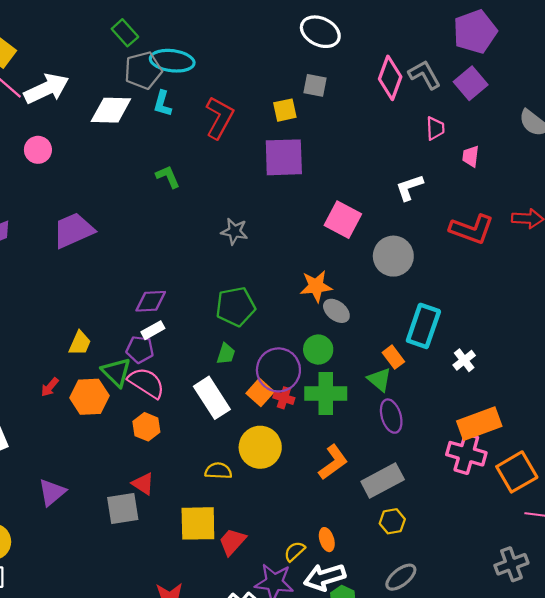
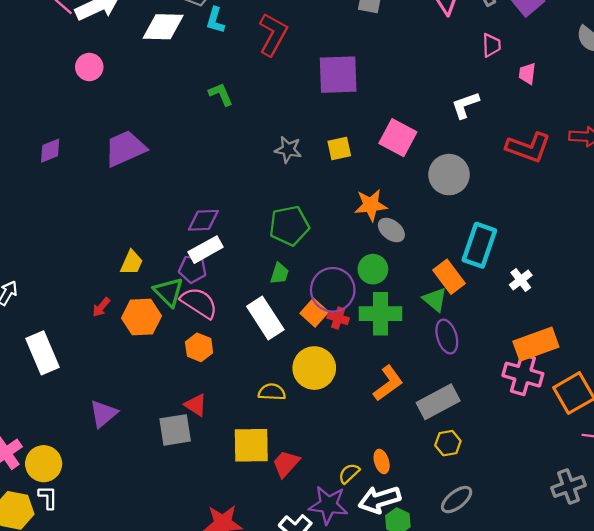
yellow square: (285, 110) -> (339, 148), moved
white rectangle: (153, 330) -> (206, 250), size x1.4
orange rectangle: (393, 357) -> (449, 277), size x1.4

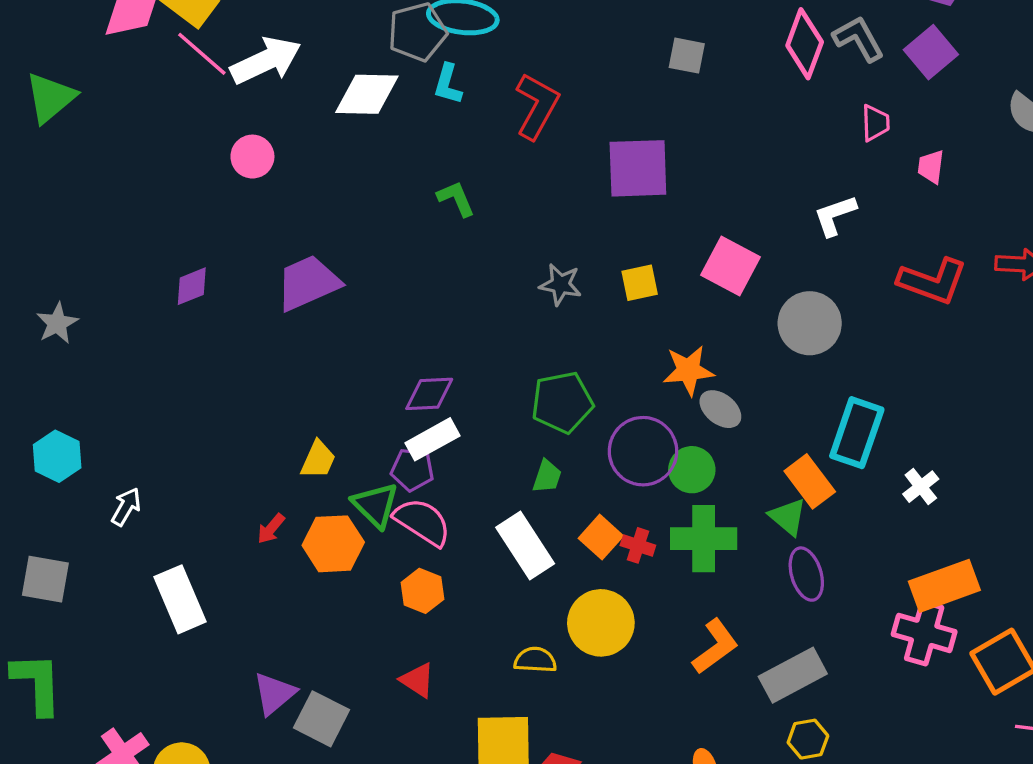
purple circle: (333, 290) -> (643, 451), moved
gray square: (175, 430) -> (321, 719), moved, turned 36

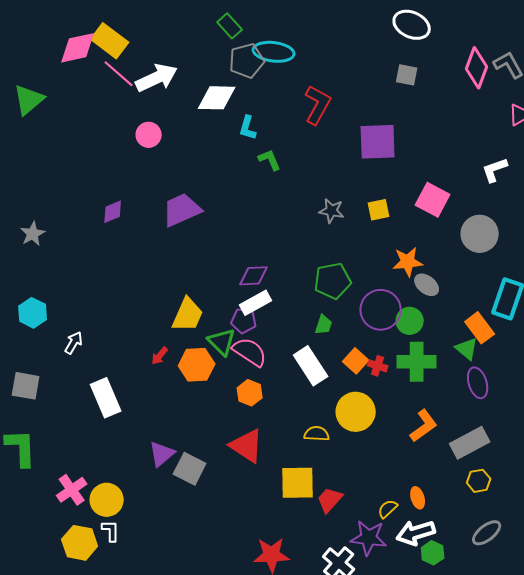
cyan L-shape: (448, 84) -> (248, 128), moved
yellow trapezoid: (318, 460) -> (188, 315), size x1.5
red triangle: (417, 680) -> (247, 446), size x1.6

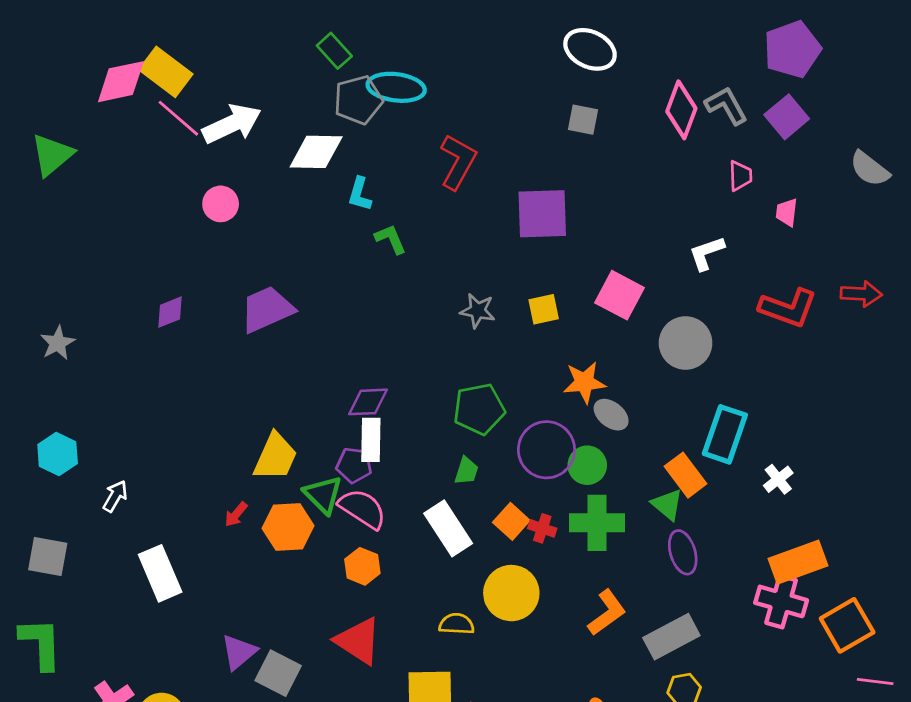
white rectangle: (256, 303) -> (371, 440), turned -60

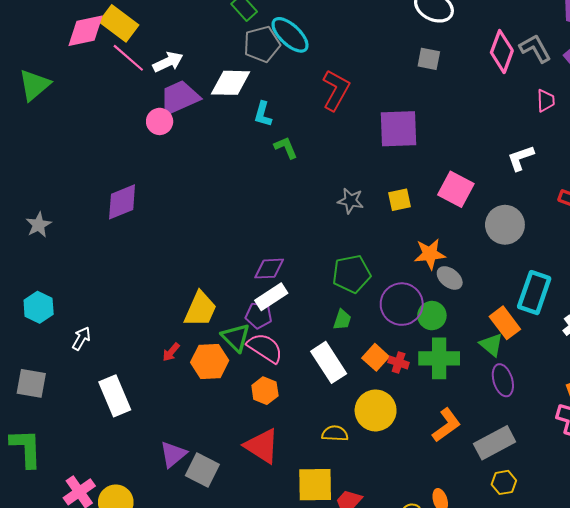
cyan ellipse: (396, 87) -> (290, 35), turned 36
white arrow: (232, 124) -> (168, 62), size x0.7
purple trapezoid: (267, 309) -> (179, 97), moved
purple diamond: (170, 312) -> (122, 202), size x1.5
white rectangle: (371, 440) -> (271, 297), turned 56

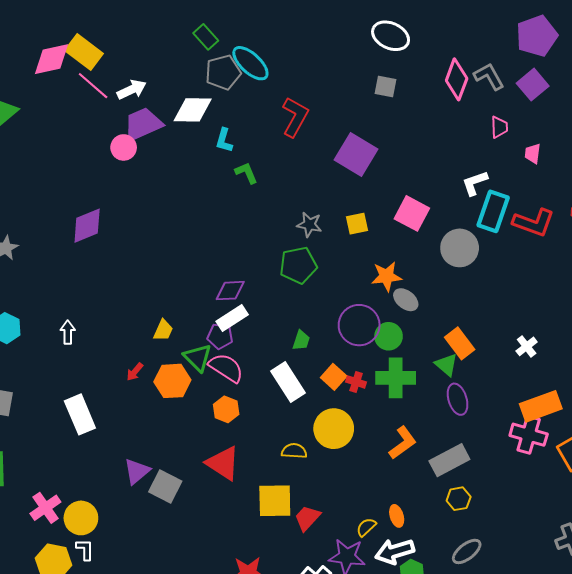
purple square: (399, 129) -> (356, 155), turned 33
green pentagon: (352, 274) -> (298, 265), moved
cyan rectangle: (534, 293) -> (493, 211), moved
yellow trapezoid: (200, 309) -> (163, 330), size x0.6
white arrow: (81, 338) -> (68, 332), moved, turned -30

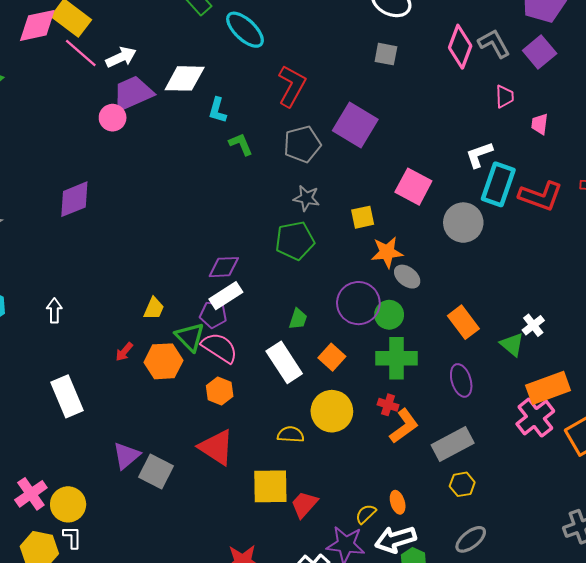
gray pentagon: (223, 72) -> (302, 144), moved
yellow square: (357, 224) -> (363, 217), moved
green triangle: (446, 365) -> (512, 344), moved
red cross: (356, 382) -> (388, 405), moved
pink cross: (529, 435) -> (535, 418), turned 36

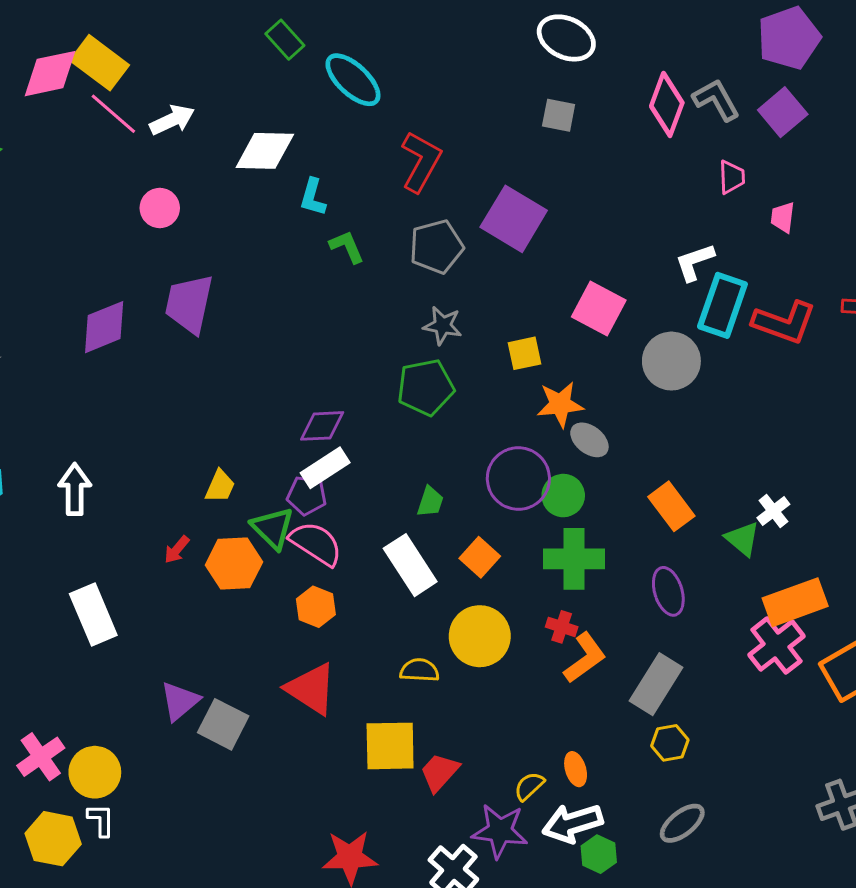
purple trapezoid: (133, 93) -> (189, 304), moved, turned -54
white arrow: (54, 310) -> (75, 489), size x1.4
gray rectangle: (453, 444) -> (656, 684), turned -30

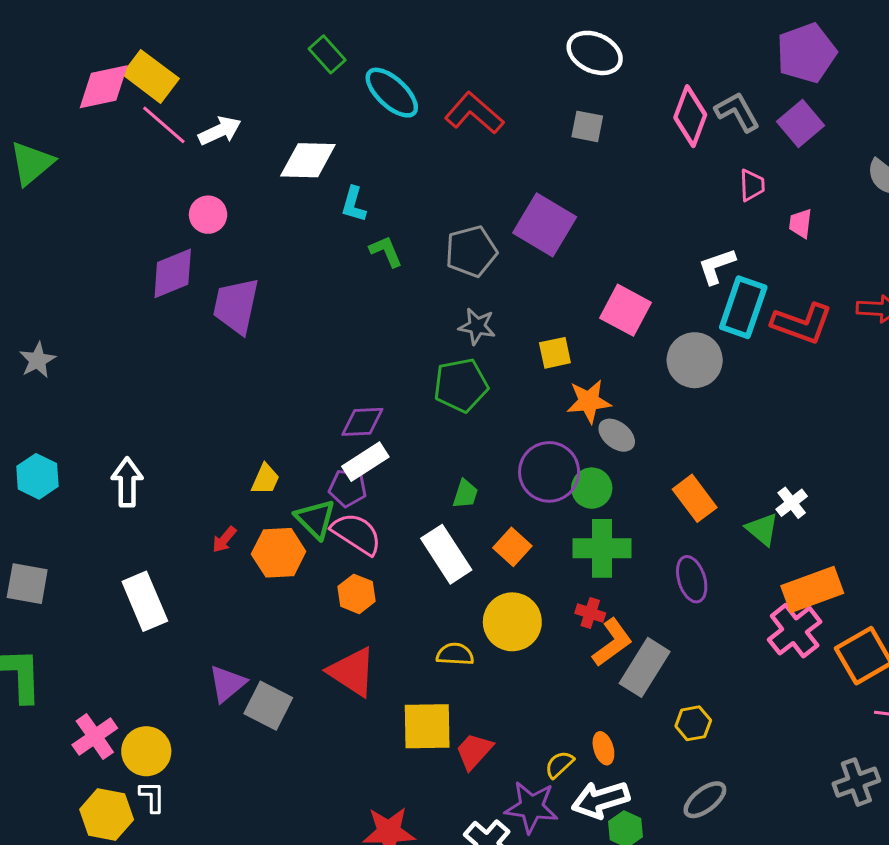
red L-shape: (421, 162) -> (474, 113), moved, turned -78
purple diamond: (104, 327) -> (173, 273), moved
gray rectangle: (656, 684) -> (645, 667), moved

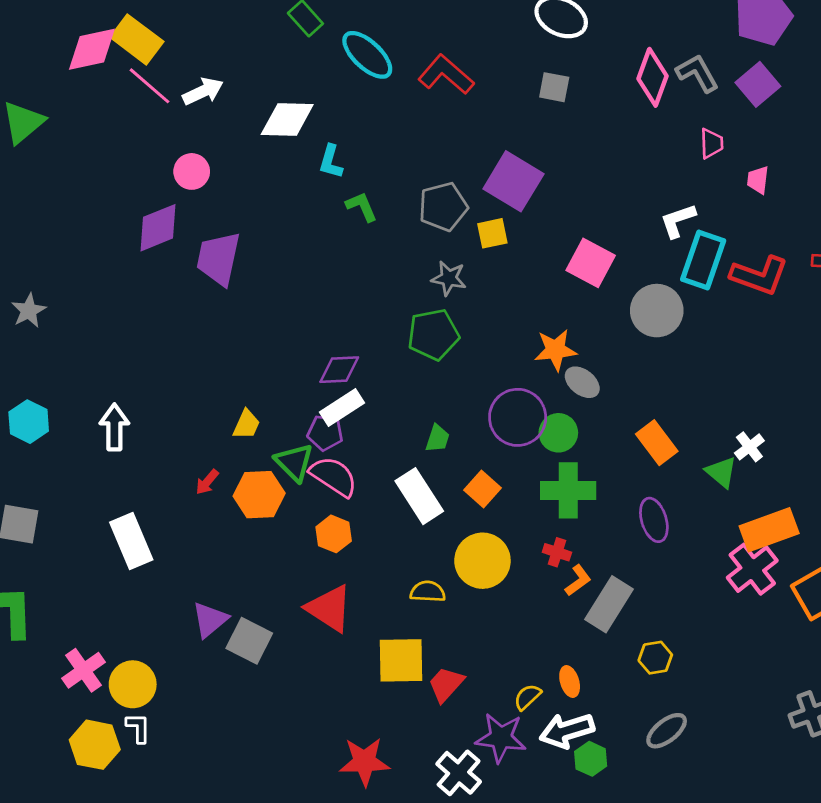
yellow square: (555, 353) -> (492, 233), moved
orange L-shape: (612, 642) -> (578, 580), size x0.7

